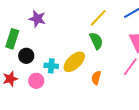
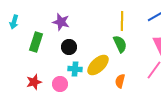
yellow line: (98, 18) -> (122, 21), turned -42
black circle: (26, 56) -> (69, 47), moved

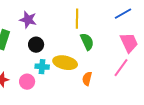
yellow line: (122, 21) -> (77, 19), moved
yellow ellipse: (98, 65) -> (65, 63), turned 55

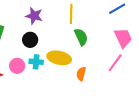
purple star: (28, 20) -> (34, 16), moved
pink circle: (27, 82) -> (17, 66), moved

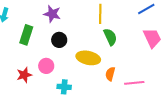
purple star: (34, 16) -> (52, 14), moved
cyan cross: (36, 62) -> (64, 87), moved
pink line: (115, 63) -> (134, 83), moved, turned 48

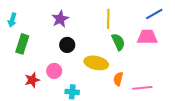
purple star: (52, 14) -> (60, 19), turned 30
green rectangle: (26, 35) -> (22, 44), moved
pink trapezoid: (152, 38) -> (147, 37), moved, turned -65

